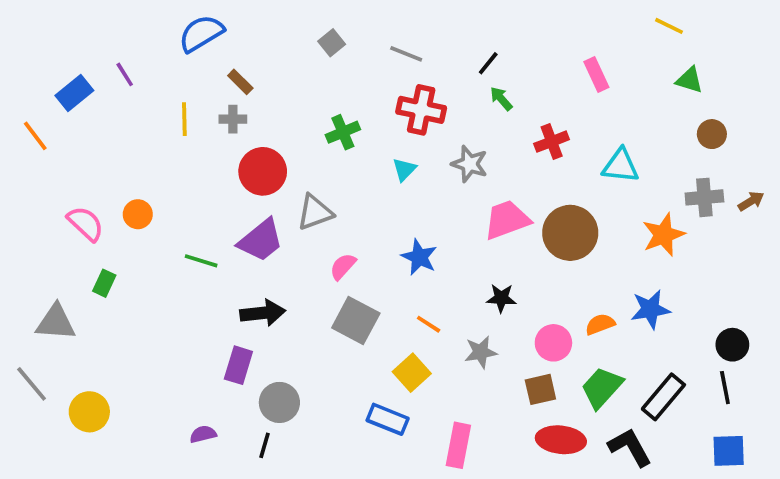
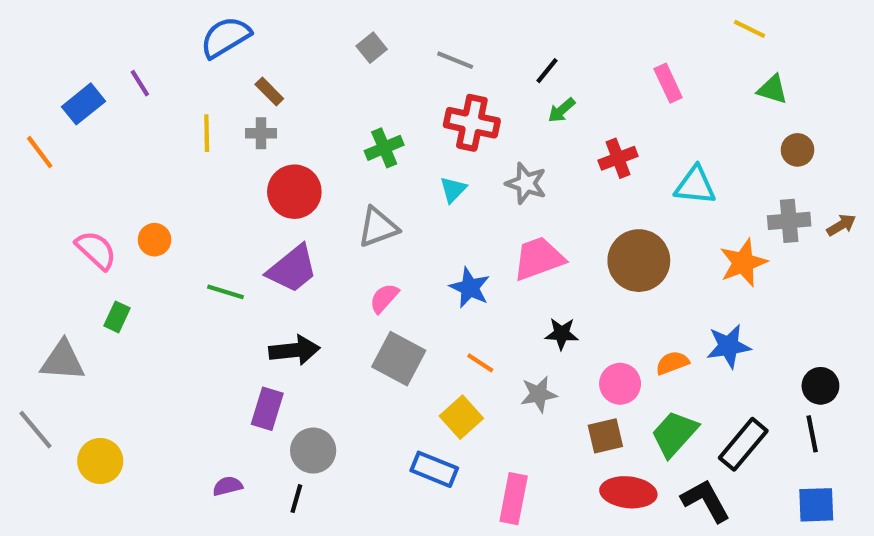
green arrow: (501, 99) -> (562, 110), turned -90
gray triangle: (315, 212) -> (378, 227), moved
pink trapezoid: (507, 220) -> (539, 258), moved

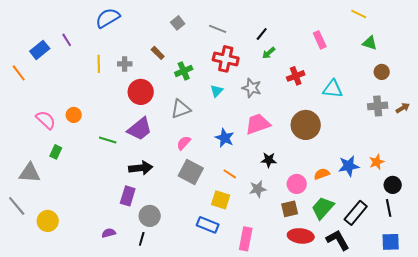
brown rectangle: (269, 91) -> (158, 53), moved
orange star: (743, 263) -> (377, 162), moved, size x0.7
yellow square: (461, 417) -> (221, 200), turned -30

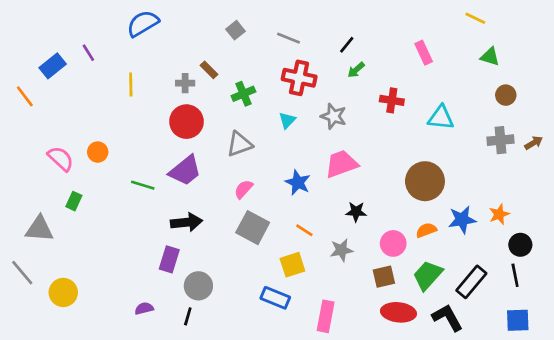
gray cross: (125, 64) -> (185, 83), moved
red cross: (296, 76) -> (392, 100), turned 30
brown circle: (306, 125) -> (425, 181), moved
yellow square: (221, 200) -> (292, 265), turned -36

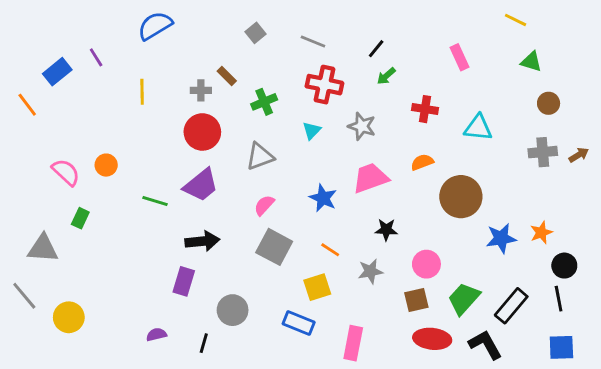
orange semicircle: (426, 230) -> (422, 162), moved
gray circle: (198, 286) -> (233, 310), moved

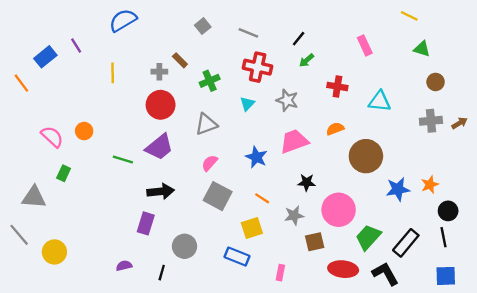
pink circle: (426, 264) -> (339, 210), size x1.5
brown square: (416, 300) -> (315, 242), moved
pink rectangle: (353, 343) -> (280, 273), size x0.6

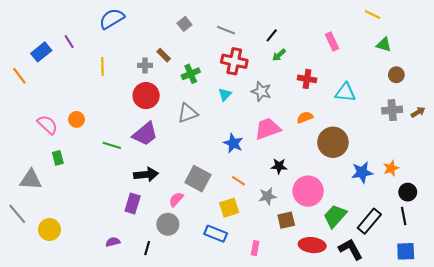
pink semicircle: (210, 163) -> (176, 199), moved
green rectangle: (64, 173) -> (58, 158), turned -40

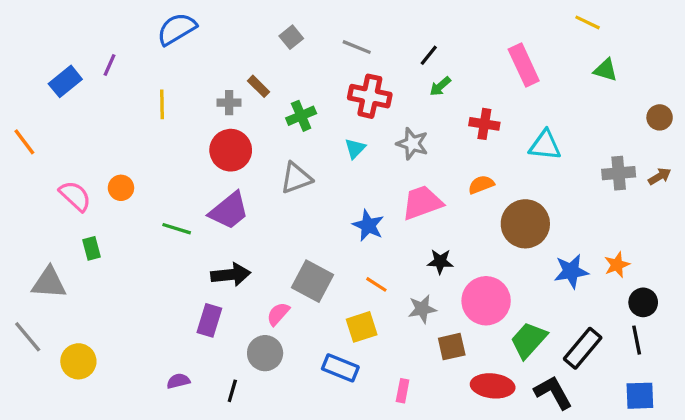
purple line: (69, 42) -> (110, 65), turned 56
pink rectangle: (332, 42) -> (524, 65), size x1.4
brown circle: (396, 75) -> (660, 117), moved
orange line: (19, 76) -> (24, 142), moved

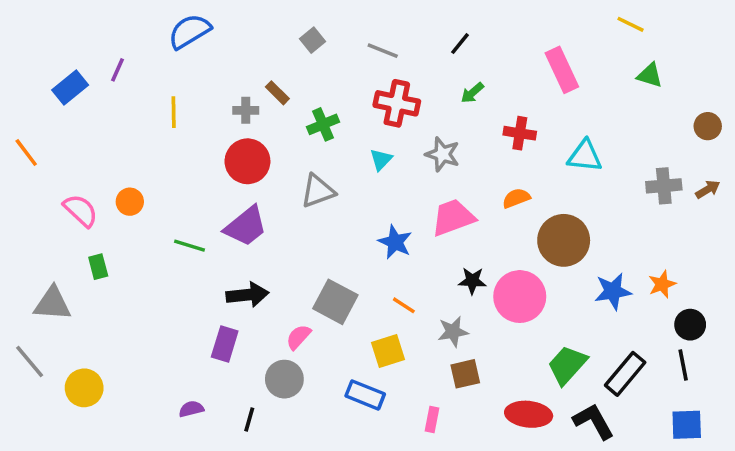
black line: (429, 55) -> (460, 44), moved
pink circle: (486, 301) -> (520, 297), moved
brown square: (452, 347) -> (465, 374), moved

